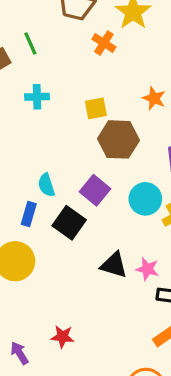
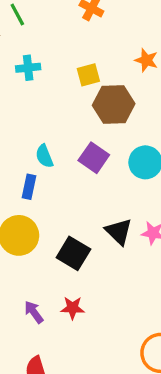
black square: (69, 223) -> (73, 253), moved
black triangle: (114, 265) -> (119, 232), turned 32
purple arrow: (20, 353) -> (34, 312), moved

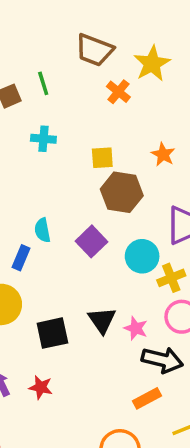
black square: (73, 253) -> (52, 333), turned 36

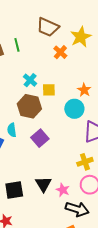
cyan cross: (43, 139) -> (30, 80), moved, turned 32
brown hexagon: (122, 192) -> (29, 106), moved
cyan circle: (142, 256) -> (74, 109), moved

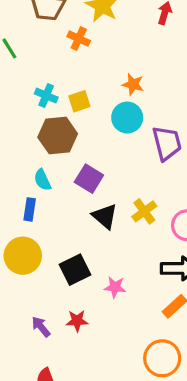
yellow cross: (85, 162) -> (144, 211), moved
black triangle: (43, 184) -> (105, 216), moved
pink star: (63, 190) -> (115, 287), moved

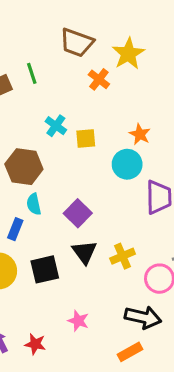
brown hexagon: (58, 135) -> (24, 167), moved
black square: (75, 270) -> (45, 269), moved

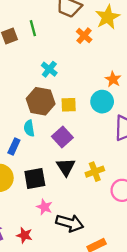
yellow square: (86, 138) -> (69, 105), moved
brown hexagon: (24, 167) -> (41, 101), moved
black arrow: (143, 317) -> (70, 223), moved
pink star: (78, 321) -> (44, 207), moved

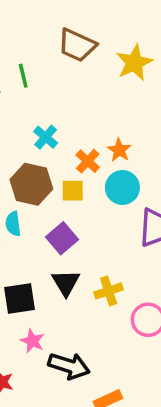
orange cross: (84, 36) -> (88, 161), moved
orange star: (113, 79) -> (119, 150), moved

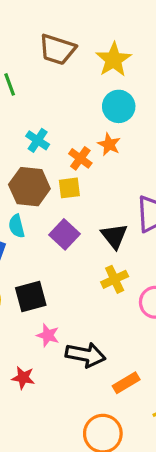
cyan circle: (122, 187) -> (119, 106), moved
black triangle: (66, 283) -> (114, 236), moved

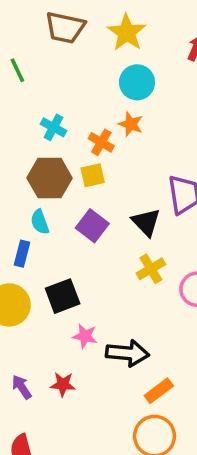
orange rectangle: (126, 383) -> (159, 391), moved

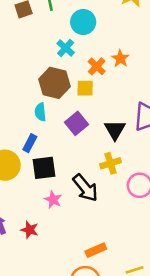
cyan circle: (137, 82) -> (83, 22), moved
blue rectangle: (22, 254) -> (30, 143), moved
black arrow: (128, 353) -> (85, 188), moved, turned 32

